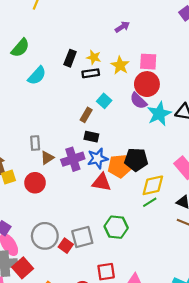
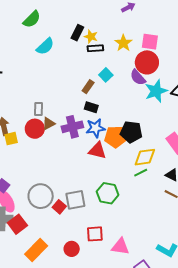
yellow star: (94, 57) -> (91, 37), moved
red circle: (35, 183) -> (35, 129), moved

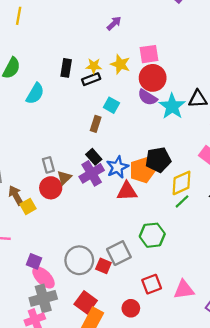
yellow star: (91, 37) -> (94, 66), moved
black rectangle: (91, 107) -> (94, 157), moved, turned 48
red square: (17, 224) -> (86, 302), moved

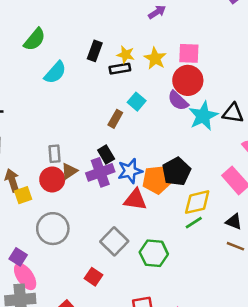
black pentagon: (158, 160) -> (176, 172), turned -30
gray square: (119, 253) -> (114, 241), moved, turned -30
gray circle: (79, 260) -> (53, 229), moved

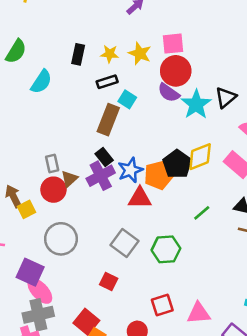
black rectangle: (120, 69) -> (107, 82), moved
black triangle: (233, 113) -> (226, 97), turned -40
brown rectangle: (115, 119) -> (108, 120), size x1.6
yellow diamond: (197, 202) -> (200, 157), moved
purple square: (18, 257) -> (30, 272), size x1.5

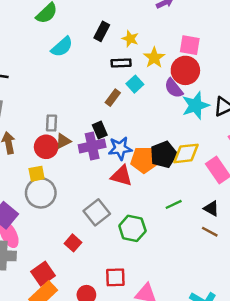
yellow star: (140, 53) -> (154, 58), moved
brown rectangle: (108, 120) -> (113, 98), size x0.6
yellow square: (26, 209) -> (37, 174), moved

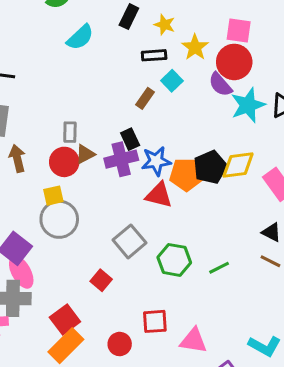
green line: (174, 204) -> (219, 268), moved

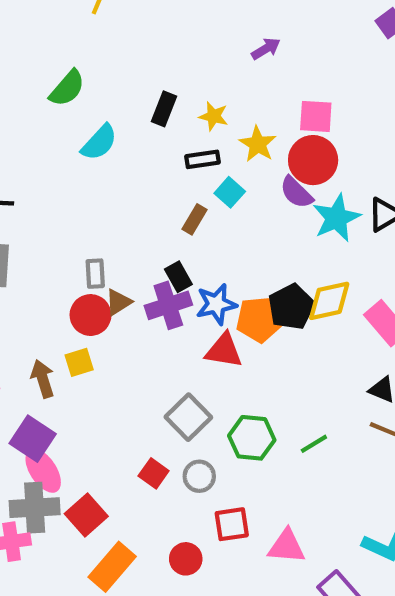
brown arrow: (17, 158) -> (43, 379), moved
gray circle: (59, 219) -> (199, 476), moved, size x0.6
red square: (65, 320) -> (86, 515), moved

